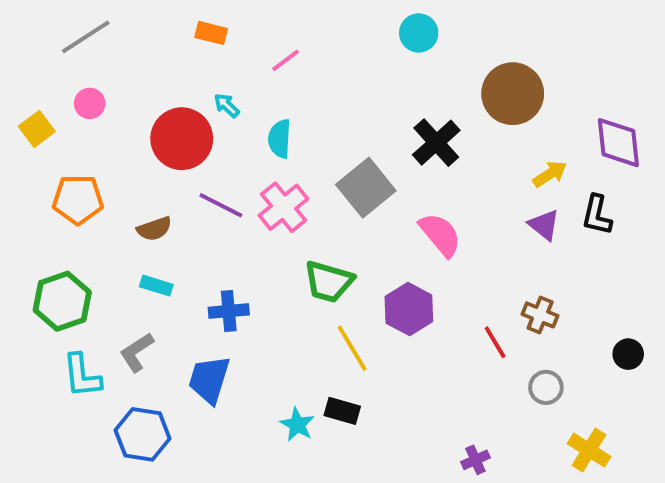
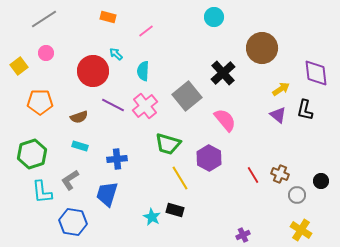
brown cross: (540, 315) -> (280, 174), moved
gray circle: (546, 387) -> (297, 195), moved

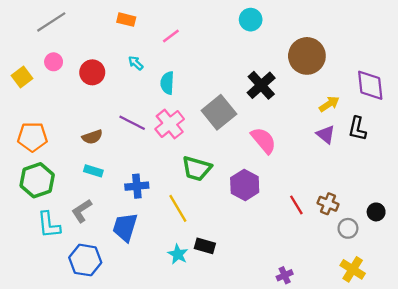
red circle: (93, 71) -> (92, 72), moved, size x0.7
orange pentagon: (40, 102) -> (32, 137), moved
yellow line: (180, 178) -> (178, 208), moved

